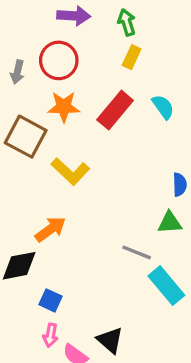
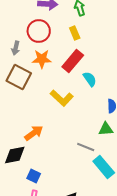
yellow rectangle: (132, 57) -> (75, 33), moved, turned -48
gray arrow: (17, 72) -> (16, 48), moved
cyan semicircle: (163, 107) -> (90, 79), moved
yellow L-shape: (70, 171) -> (62, 98), moved

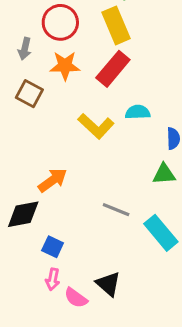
yellow rectangle: (75, 33) -> (116, 25), size x1.6
brown square: (19, 77) -> (29, 94), size x0.7
cyan semicircle: (90, 79) -> (138, 112), moved, turned -56
gray line: (86, 147) -> (116, 210), moved

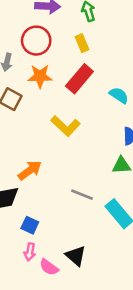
yellow rectangle: (116, 25) -> (82, 43), size x0.6
cyan semicircle: (138, 112) -> (119, 95), moved, turned 36

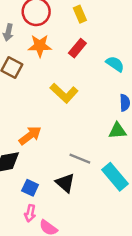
red rectangle: (79, 79) -> (77, 48), size x0.7
black triangle: (76, 256) -> (65, 183), moved

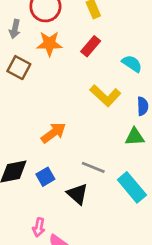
yellow L-shape: (64, 93) -> (105, 96), moved
orange arrow: (30, 136) -> (53, 133), moved
blue square: (30, 188) -> (45, 177), moved, turned 35

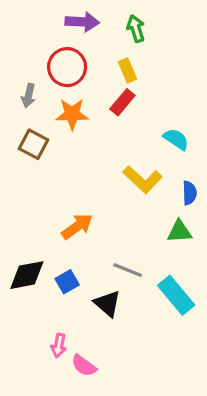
red rectangle: (91, 46) -> (122, 102), moved

